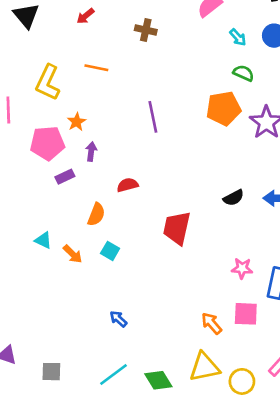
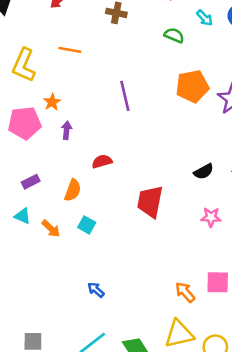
green semicircle: (244, 73) -> (174, 35), moved
purple rectangle: (65, 177) -> (31, 182), moved
pink star: (242, 268) -> (211, 217), moved

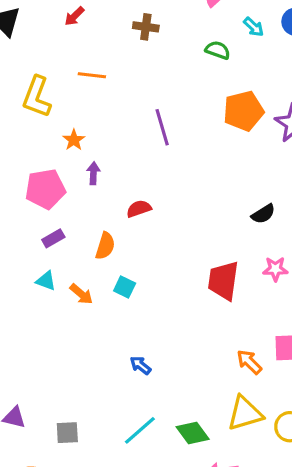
pink pentagon: (25, 123) -> (45, 189), moved
red trapezoid: (150, 202) -> (223, 281), moved

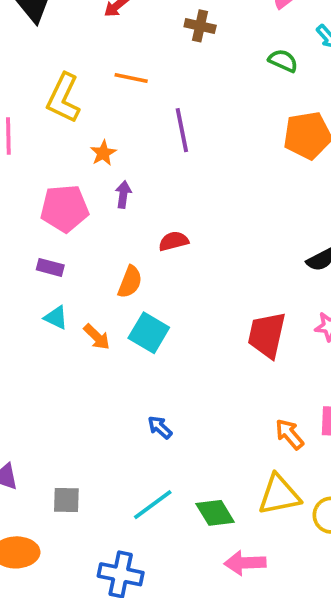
purple line: (162, 127) -> (182, 130), moved
purple rectangle: (53, 238) -> (50, 267), moved, turned 40
cyan square: (125, 287) -> (149, 333), size x1.5

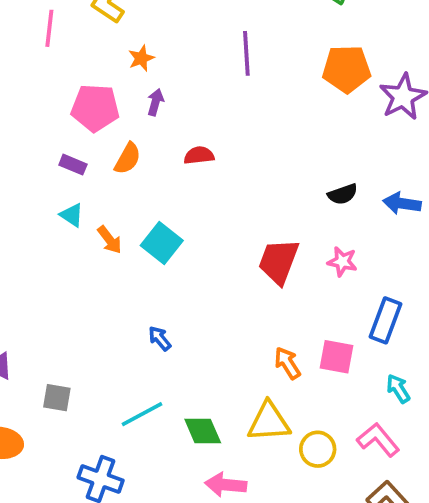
purple line: (182, 130) -> (246, 53), moved
orange semicircle: (130, 282) -> (128, 159), moved

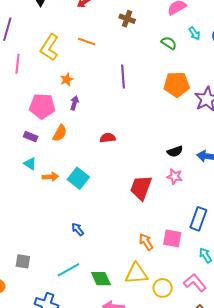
red semicircle: (199, 155) -> (108, 138), moved
orange arrow: (110, 240) -> (50, 177), turned -56
pink star: (342, 262) -> (175, 176), moved

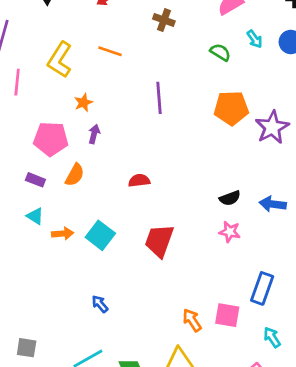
red trapezoid: (141, 188) -> (159, 241), moved

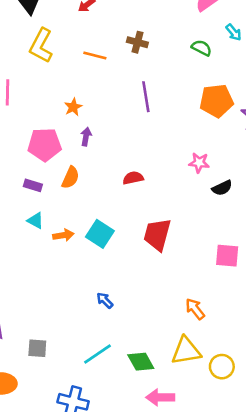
brown cross: (164, 20) -> (137, 42), moved
yellow L-shape: (60, 60) -> (41, 46), moved
pink star: (230, 232) -> (199, 163), moved
pink square: (227, 315) -> (227, 256), moved

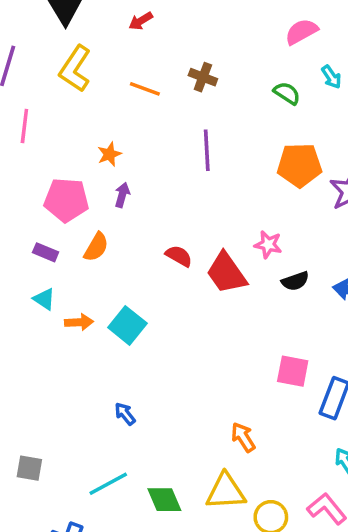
red semicircle: (133, 178) -> (179, 256), turned 36
red trapezoid: (157, 235) -> (226, 273), moved, turned -56

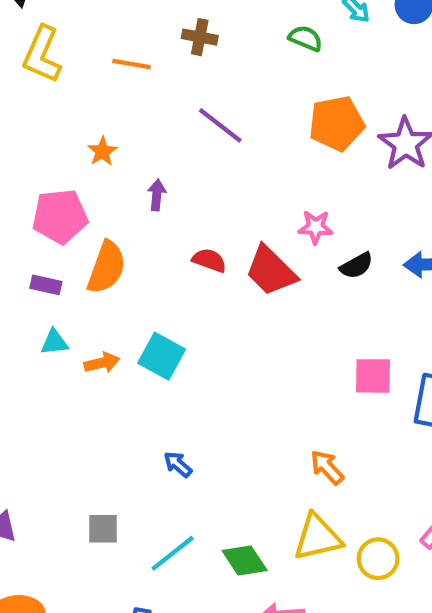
purple line: (207, 150) -> (220, 125), turned -39
purple arrow: (122, 195) -> (157, 195), moved
orange semicircle: (96, 247) -> (107, 267), size x1.4
cyan triangle: (44, 299) -> (54, 342), turned -30
gray square: (29, 468) -> (103, 529), moved

